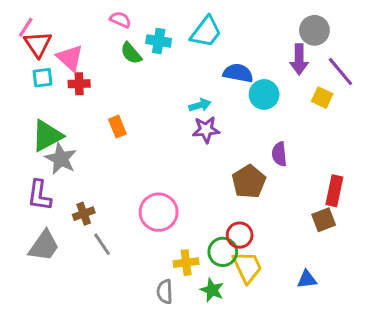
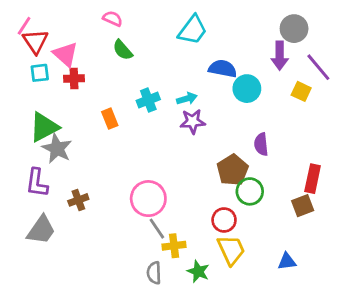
cyan cross: (159, 41) -> (148, 100), moved, turned -30
gray line: (102, 244) -> (157, 229), moved
green circle: (223, 252) -> (250, 191), moved

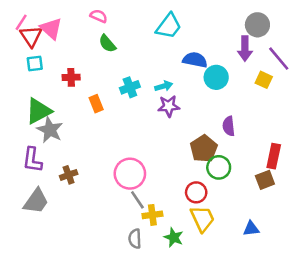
pink triangle: (65, 54) -> (51, 29), moved
red cross: (74, 79) -> (71, 77), moved

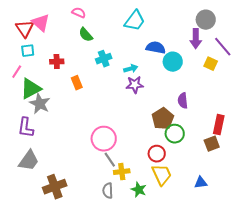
pink line: (21, 22) -> (17, 72), moved
cyan cross: (130, 87) -> (104, 59), moved
brown cross: (69, 175) -> (55, 187), moved, size x1.6

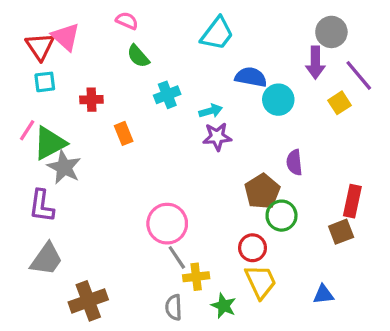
yellow square: (211, 64) -> (339, 103), turned 32
pink line: (17, 72) -> (27, 130), moved

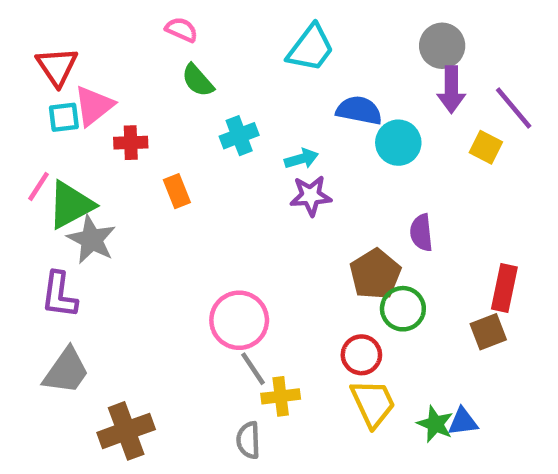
gray circle: (331, 32) -> (442, 46), moved
pink triangle: (66, 37) -> (94, 106), moved, turned 40
yellow square: (339, 103) -> (486, 147), turned -30
green star: (224, 306) -> (435, 424), moved

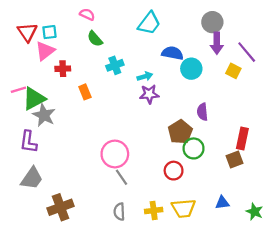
cyan square: (64, 117) -> (49, 32), moved
pink line: (38, 186) -> (18, 90), turned 40
yellow cross: (281, 396) -> (154, 210), moved
yellow trapezoid: (373, 403) -> (184, 208), moved, turned 110
green star: (435, 424) -> (254, 212), moved

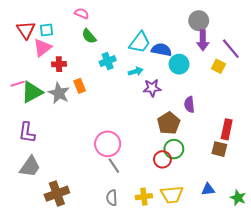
cyan trapezoid: (149, 23) -> (140, 42), moved
purple star: (149, 94) -> (152, 88), moved
gray star: (44, 115) -> (59, 93), moved
green circle: (194, 148) -> (174, 149), moved
brown square: (235, 160) -> (219, 149), turned 35

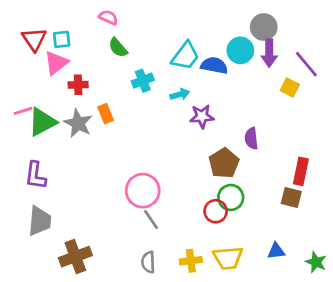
cyan circle: (179, 64) -> (240, 50), moved
gray trapezoid: (30, 167) -> (40, 221), turned -30

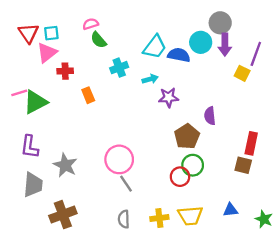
pink semicircle: (108, 17) -> (90, 24), moved, turned -42
purple line: (306, 64) -> (256, 54), turned 60
gray star: (78, 123) -> (65, 165), moved

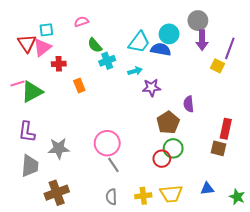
red triangle: (28, 33) -> (27, 43), moved
green semicircle: (98, 40) -> (95, 45), moved
cyan circle: (201, 42) -> (169, 34), moved
gray star: (65, 165) -> (59, 148), turned -30

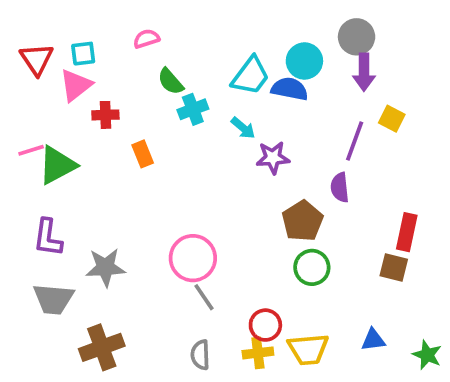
red triangle: (27, 43) -> (37, 59), moved
purple line: (230, 48) -> (355, 141), moved
cyan arrow: (135, 71) -> (243, 128), turned 56
red circle: (162, 159) -> (265, 325), moved
gray trapezoid: (30, 166) -> (53, 299), turned 90

